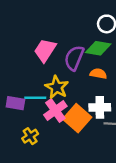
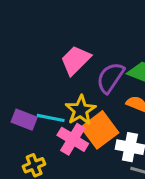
pink cross: (55, 110) -> (73, 139), turned -35
orange square: (77, 118) -> (100, 130), moved

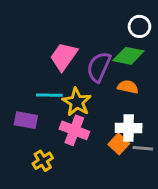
cyan line: (51, 118) -> (49, 95), moved
orange square: (100, 130) -> (119, 144), moved, size x0.6

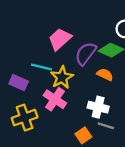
orange square: (119, 144) -> (83, 135), moved
yellow cross: (43, 161) -> (25, 118), size x1.5

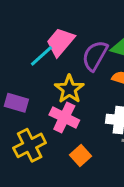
cyan line: (42, 67) -> (41, 56), moved, turned -48
orange square: (83, 135) -> (80, 156), moved

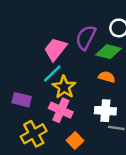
cyan line: (41, 56) -> (52, 73), moved
purple semicircle: (95, 56) -> (86, 37), moved

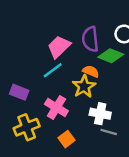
purple semicircle: (86, 37) -> (90, 39), turned -40
orange semicircle: (107, 77) -> (91, 71), moved
yellow star: (64, 87) -> (84, 86), moved

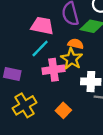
pink trapezoid: (59, 47) -> (42, 26), turned 65
pink cross: (56, 107) -> (54, 70), moved, turned -30

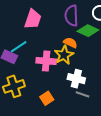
pink trapezoid: (42, 26) -> (33, 19), moved, turned 85
cyan line: (40, 49) -> (19, 47), moved

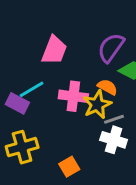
purple semicircle: (72, 16) -> (111, 48), turned 35
pink cross: (46, 61) -> (73, 96), moved
gray line: (83, 94) -> (114, 119), moved, turned -40

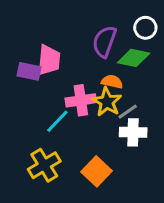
cyan line: (32, 89) -> (57, 121), moved
purple rectangle: (17, 103) -> (29, 71), moved
orange square: (69, 167) -> (97, 171), size x1.4

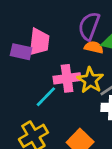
orange semicircle: (112, 82) -> (94, 47), moved

